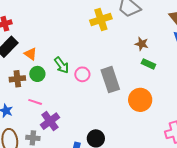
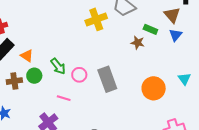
green rectangle: (148, 64) -> (150, 29), moved
orange circle: (140, 100) -> (154, 88), moved
pink line: (35, 102) -> (64, 98), moved

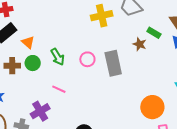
pink circle: (79, 75) -> (87, 59), moved
gray rectangle: (107, 79) -> (113, 63), moved
orange circle: (154, 88) -> (152, 107), moved

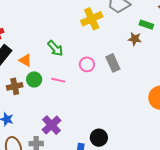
green arrow: (58, 57) -> (55, 48), moved
gray rectangle: (113, 63) -> (113, 63), size x0.7
pink line: (59, 89) -> (58, 80), moved

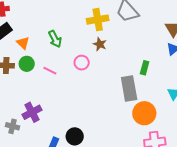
green rectangle: (146, 25) -> (145, 68), moved, turned 72
brown star: (135, 39) -> (100, 44), moved
gray rectangle: (113, 63) -> (129, 88), moved, size x1.4

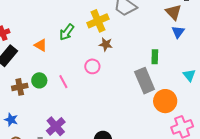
green arrow: (55, 39) -> (67, 32), moved, turned 78
orange triangle: (23, 43) -> (41, 45), moved
pink line: (50, 71) -> (63, 82), turned 48

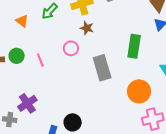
green rectangle: (155, 57) -> (134, 46), size x1.6
gray rectangle: (145, 81) -> (102, 68), moved

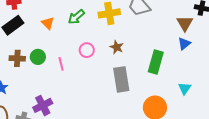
brown star: (87, 28) -> (117, 47), moved
pink circle: (71, 48) -> (87, 50), moved

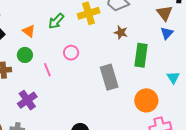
brown star: (117, 47) -> (121, 32), moved
green circle: (38, 57) -> (25, 55), moved
purple cross: (43, 105) -> (27, 100), moved

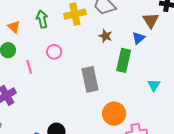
green arrow: (56, 21) -> (42, 19), turned 120
blue triangle: (167, 33) -> (138, 38), moved
orange circle: (146, 100) -> (114, 114), moved

